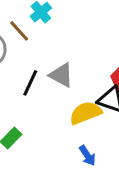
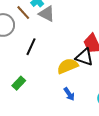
gray triangle: (61, 75) -> (47, 14), moved

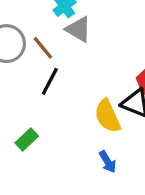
brown line: (23, 13) -> (43, 48), moved
yellow semicircle: (68, 66) -> (108, 116), turned -95

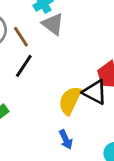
yellow semicircle: (108, 116) -> (70, 101), turned 44

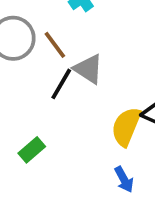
gray triangle: (53, 24) -> (88, 69), moved

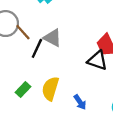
brown line: (55, 45) -> (23, 32), moved
yellow semicircle: (126, 127) -> (50, 89), moved

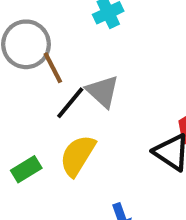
yellow semicircle: (50, 89) -> (78, 156), moved

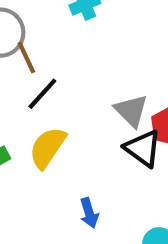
gray triangle: (103, 91) -> (131, 111), moved

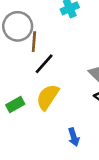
brown line: (26, 58) -> (34, 42), turned 30

